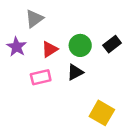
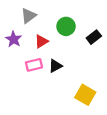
green circle: (80, 45) -> (66, 26), moved
black triangle: (75, 72) -> (55, 66), moved

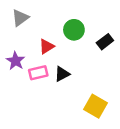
gray triangle: (29, 16) -> (20, 18), moved
purple star: (14, 39) -> (16, 61), moved

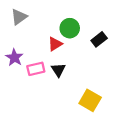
red triangle: (47, 46) -> (55, 44), moved
black triangle: (62, 74) -> (58, 70), turned -35

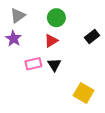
green circle: (70, 28) -> (56, 18), moved
purple star: (14, 58) -> (13, 39), moved

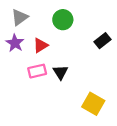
red triangle: (51, 41) -> (41, 45), moved

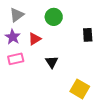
black rectangle: (103, 41) -> (88, 35), turned -56
pink rectangle: (37, 71) -> (16, 59), moved

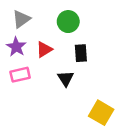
black rectangle: (88, 35) -> (81, 53), moved

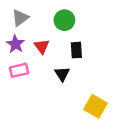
red triangle: (44, 49) -> (42, 46), turned -35

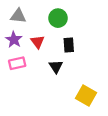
gray triangle: (20, 18) -> (18, 16), turned 42

